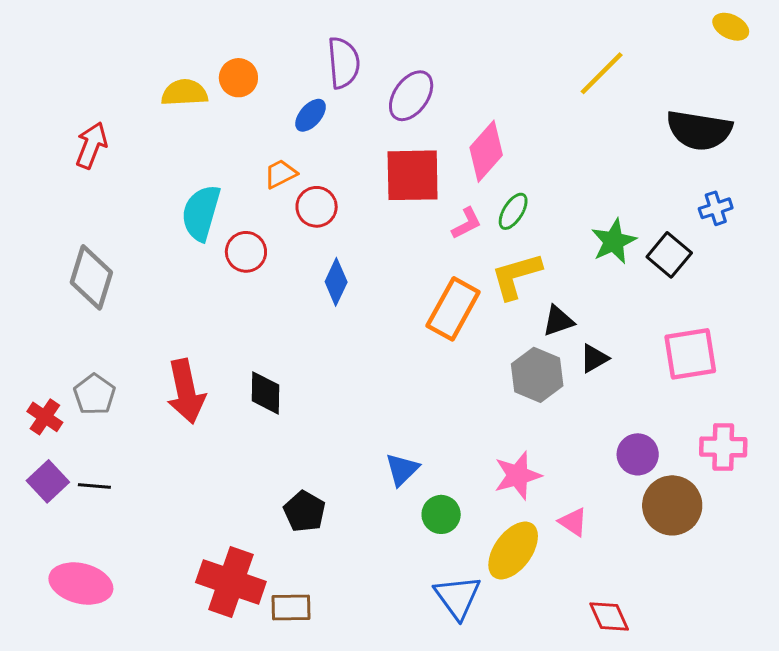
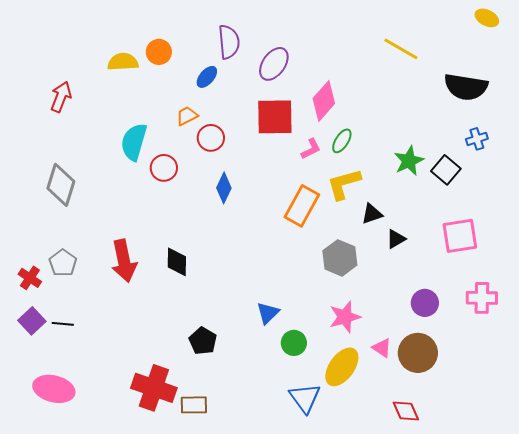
yellow line: (602, 73) -> (401, 49), turned 75
gray hexagon: (537, 375) -> (340, 258), moved
brown circle: (672, 505) -> (418, 353), moved

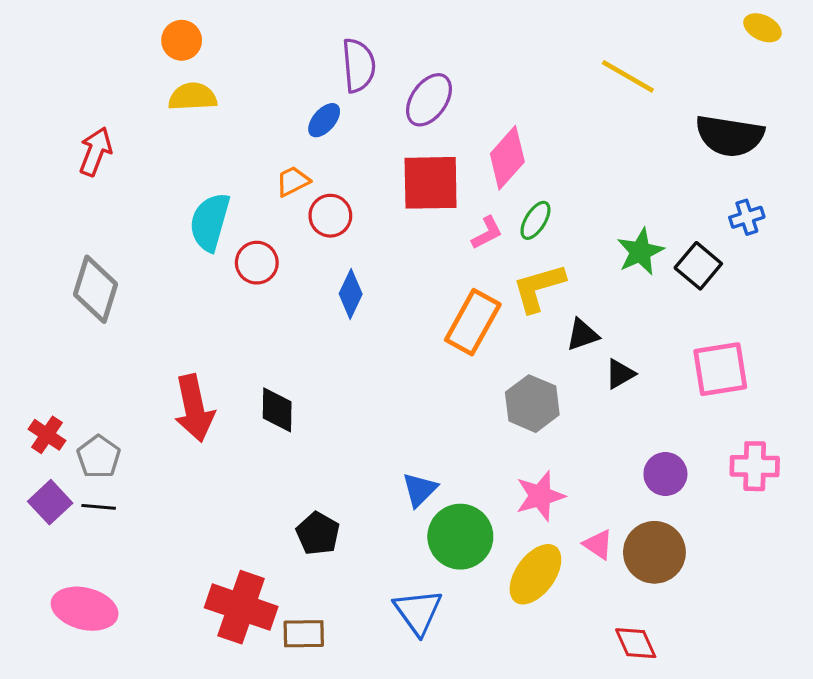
orange circle: (159, 52) -> (182, 40), moved
gray pentagon: (63, 263) -> (99, 457), moved
green circle: (294, 343) -> (460, 537), size x1.6
blue triangle: (305, 398) -> (418, 612), moved

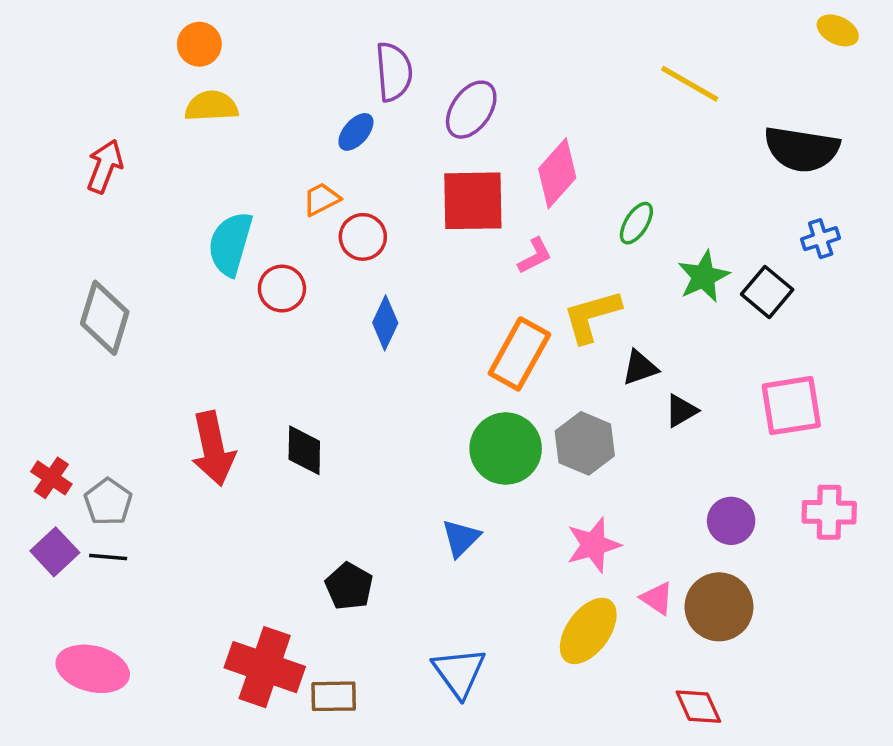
green ellipse: (535, 220) -> (636, 223), moved
green circle: (460, 537) -> (506, 449), moved

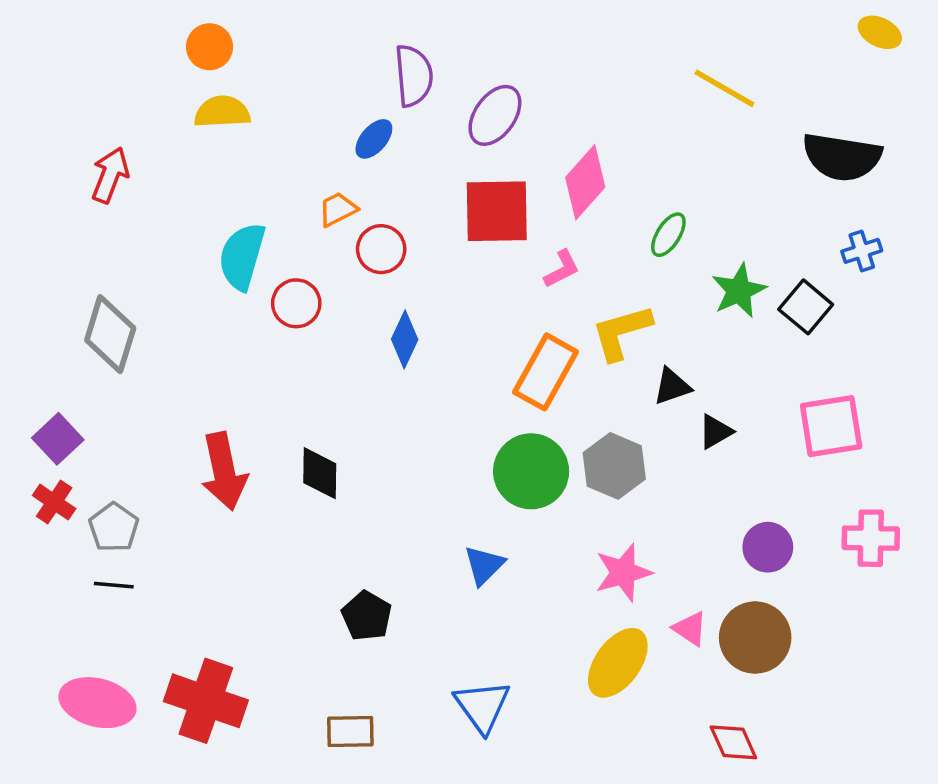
purple square: (55, 552) -> (58, 439), moved
red cross: (265, 667) -> (206, 701), moved

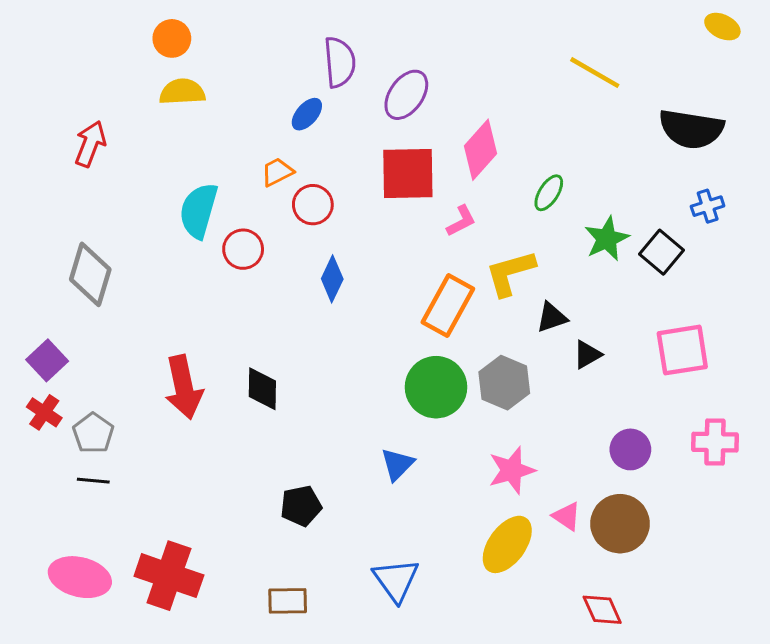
black pentagon: (367, 616) -> (301, 506), turned 30

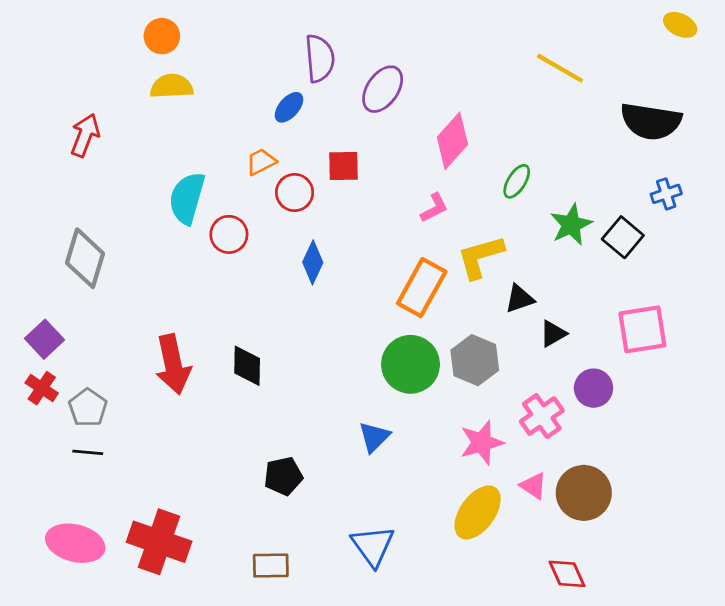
red square: (408, 173) -> (343, 166), moved, size x0.6
pink cross: (715, 442) -> (542, 416), moved, turned -36
purple circle: (630, 449) -> (594, 388), moved

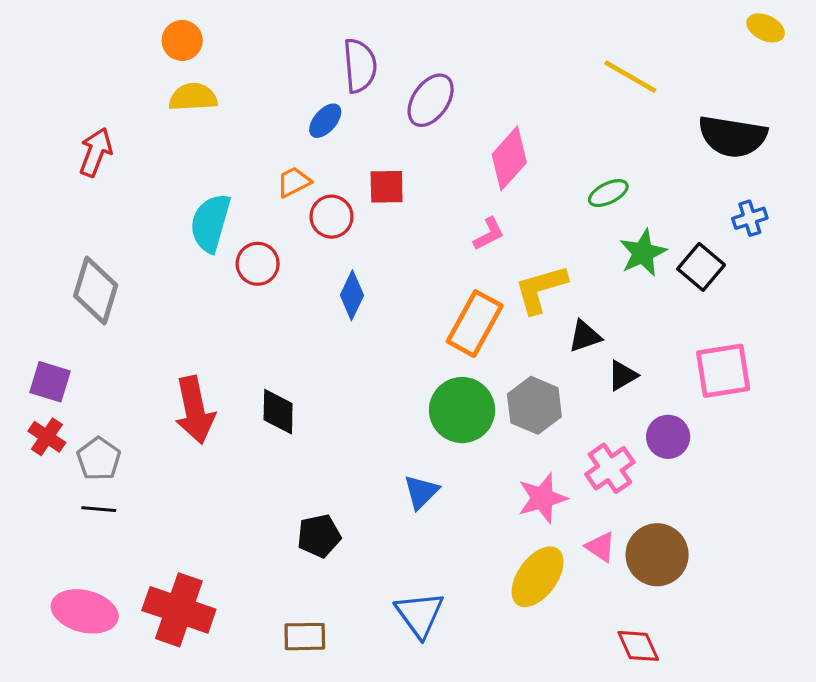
green ellipse: (517, 181) -> (608, 193), moved, turned 32
purple square: (45, 339) -> (50, 382), turned -30

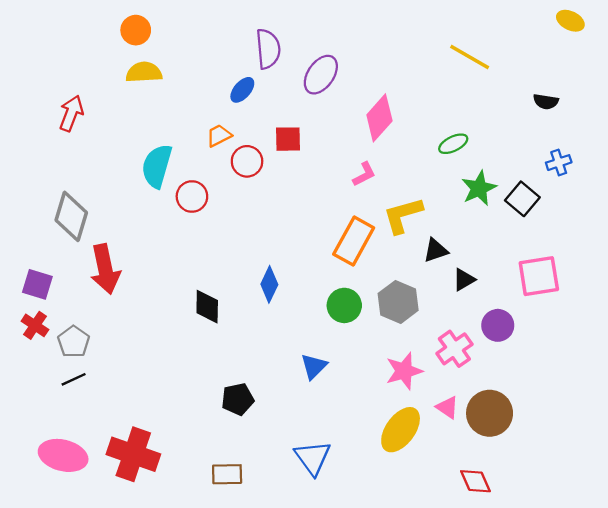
black semicircle: (733, 136) -> (546, 102), size x0.5
blue diamond: (352, 295) -> (269, 284), moved
red arrow: (195, 410) -> (105, 269), moved
green circle: (462, 410) -> (344, 305), size x0.7
black line: (99, 509) -> (74, 379), turned -30

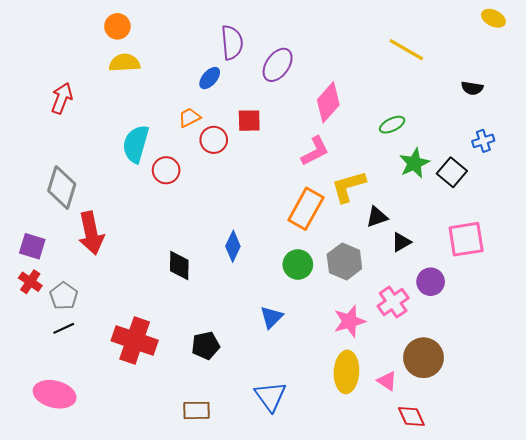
pink L-shape: (364, 174) -> (315, 151), size x1.4
pink triangle: (447, 407) -> (387, 381), moved
yellow ellipse: (401, 430) -> (346, 372), turned -33
red cross: (133, 454) -> (135, 341), moved

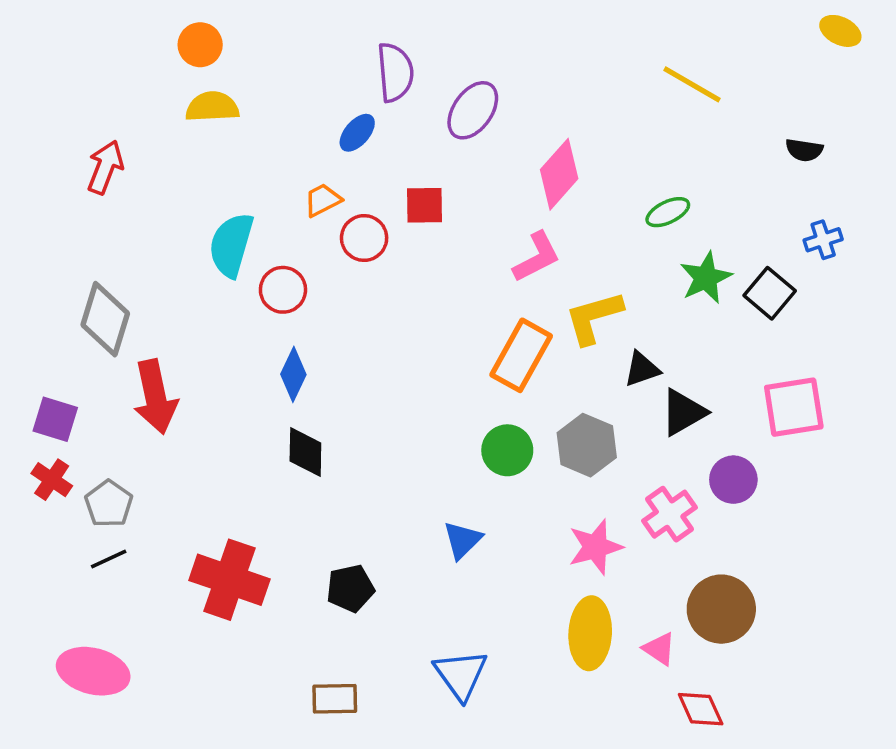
black triangle: (401, 242) -> (683, 412), size x1.4
blue diamond: (233, 246) -> (293, 374), moved

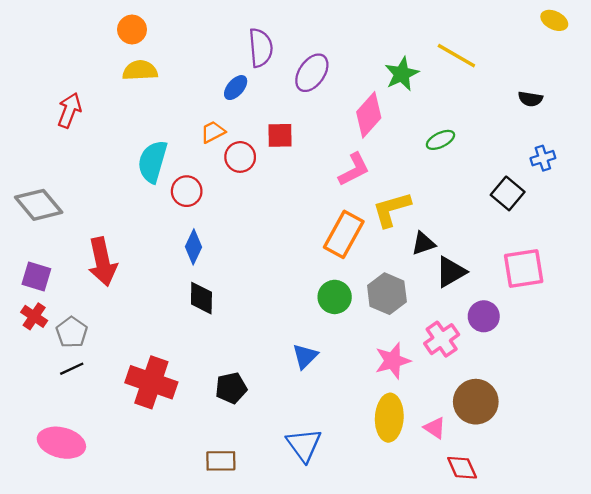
green star: (706, 278) -> (402, 74), moved
gray diamond: (105, 319) -> (39, 205), moved, turned -57

